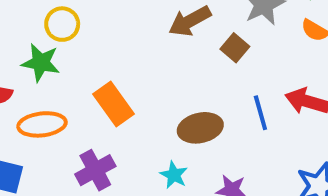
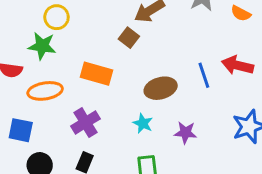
brown square: (235, 48) -> (129, 38), moved
orange rectangle: (114, 104) -> (97, 74), turned -36

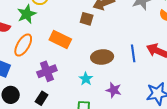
brown square: (129, 38) -> (87, 19), turned -32
green star: (42, 46) -> (27, 14), turned 30
orange ellipse: (45, 91) -> (23, 45), turned -60

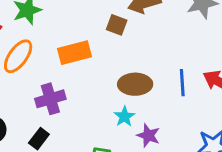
orange rectangle: (60, 39) -> (74, 53), turned -45
cyan star: (86, 79) -> (124, 117), moved

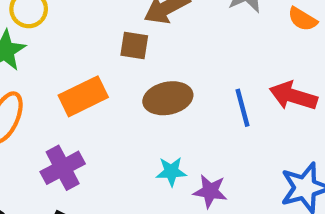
brown ellipse: (135, 84) -> (168, 98), moved
cyan star: (124, 117) -> (171, 172), turned -30

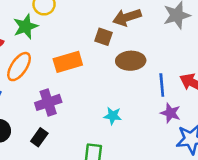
brown ellipse: (168, 98) -> (131, 61), moved
purple star: (210, 191) -> (170, 113), moved

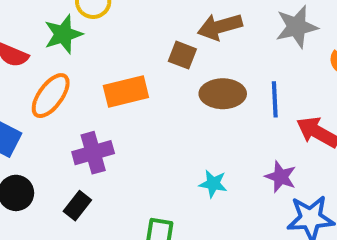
blue line: (162, 85) -> (275, 99), moved
cyan star: (113, 116) -> (213, 184), moved

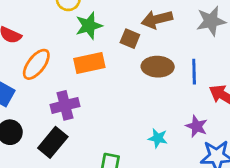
green star: (63, 34) -> (89, 26), moved
cyan star: (213, 184) -> (158, 138), moved
black rectangle: (77, 206) -> (53, 142), size x1.5

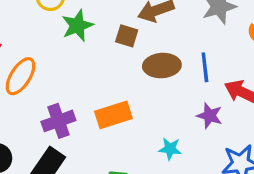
orange rectangle: (89, 63) -> (113, 115), moved
purple star: (197, 126) -> (210, 116), moved

